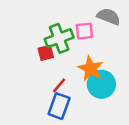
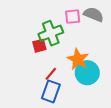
pink square: (84, 31) -> (73, 17), moved

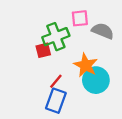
gray semicircle: (93, 14) -> (103, 31), moved

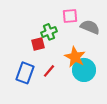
green cross: (56, 37) -> (49, 32), size x0.7
blue rectangle: (56, 101) -> (25, 73), moved

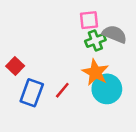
green cross: (49, 32) -> (95, 41), moved
red square: (38, 44) -> (15, 66), moved, turned -32

